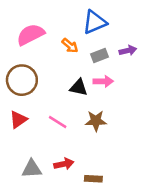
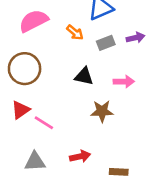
pink arrow: (103, 81) -> (124, 82), moved
pink line: (58, 122) -> (44, 123), moved
red arrow: (64, 164) -> (80, 156), moved
brown rectangle: (93, 179) -> (119, 172), moved

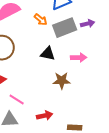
gray rectangle: (106, 43) -> (65, 28), size x1.6
pink line: (44, 123) -> (17, 100), moved

